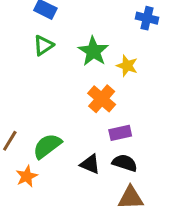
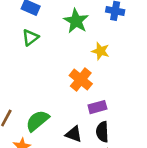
green star: (93, 51) -> (76, 21), moved
black semicircle: (125, 163) -> (102, 132), turned -108

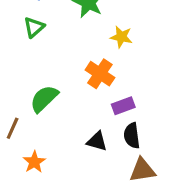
green semicircle: (37, 121) -> (44, 99), moved

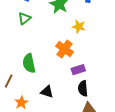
green semicircle: (44, 99) -> (29, 63), turned -60
black triangle: (97, 141) -> (47, 92), moved

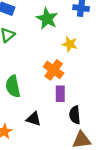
purple rectangle: (78, 70) -> (60, 94), moved, turned -72

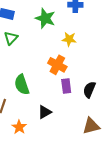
black semicircle: (75, 115) -> (89, 90), moved, turned 35
black triangle: (34, 119) -> (45, 112), turned -40

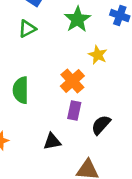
black triangle: (45, 112) -> (52, 141), moved

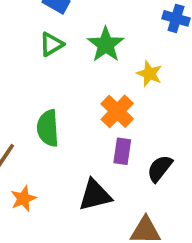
green star: (77, 19) -> (106, 45), moved
black triangle: (52, 141) -> (95, 195), size x1.4

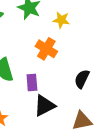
purple rectangle: (122, 151) -> (32, 82), moved

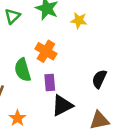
orange cross: (46, 49) -> (46, 51), moved

